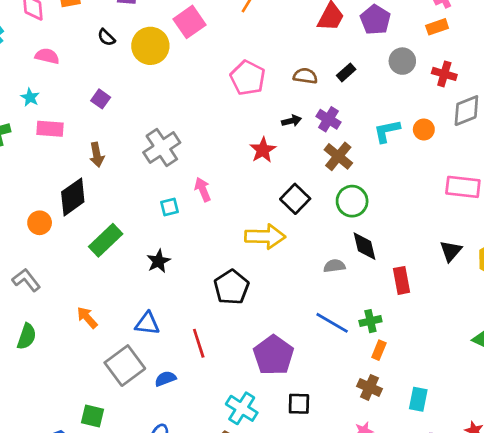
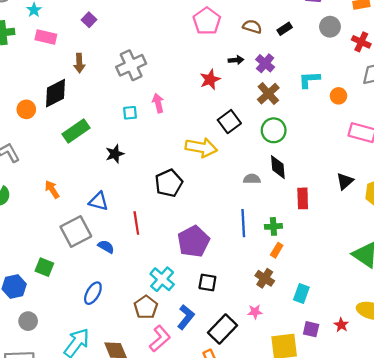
orange circle: (424, 129) -> (338, 96), moved
blue line: (332, 323) -> (243, 223), turned 48
blue semicircle: (165, 379) -> (106, 247), turned 42

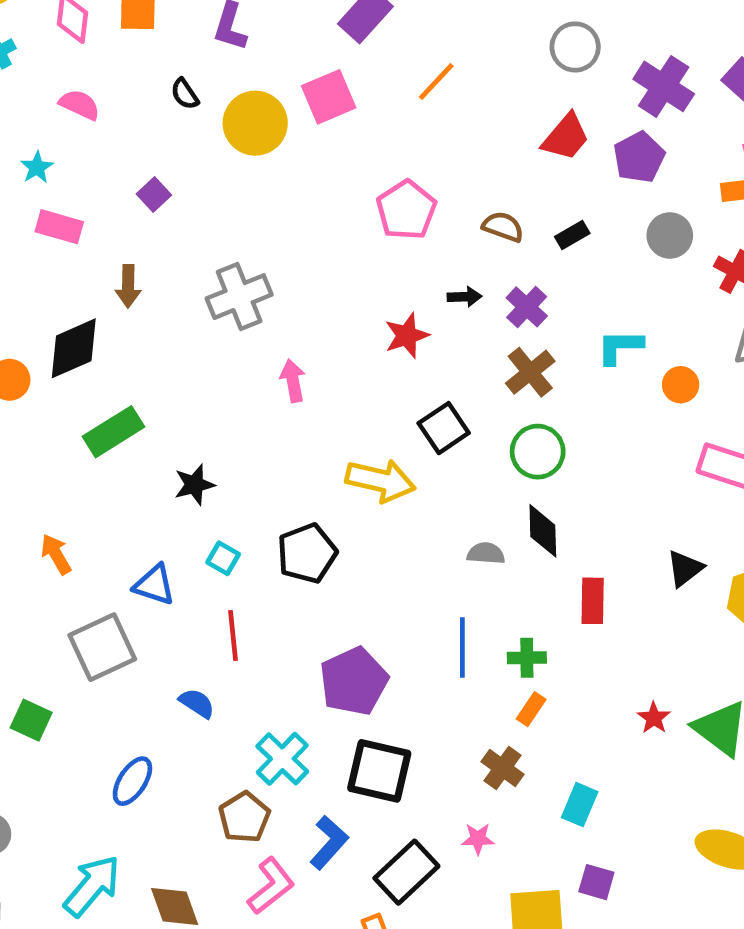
cyan square: (130, 113) -> (223, 558), moved, turned 32
blue semicircle: (106, 247) -> (197, 703), moved
black square: (207, 283) -> (379, 771), size x1.6
red star: (341, 325) -> (654, 718), moved

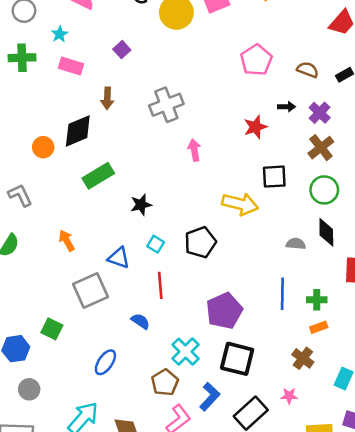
black square: (444, 428) -> (274, 177), turned 30
orange rectangle: (531, 709) -> (319, 327), turned 35

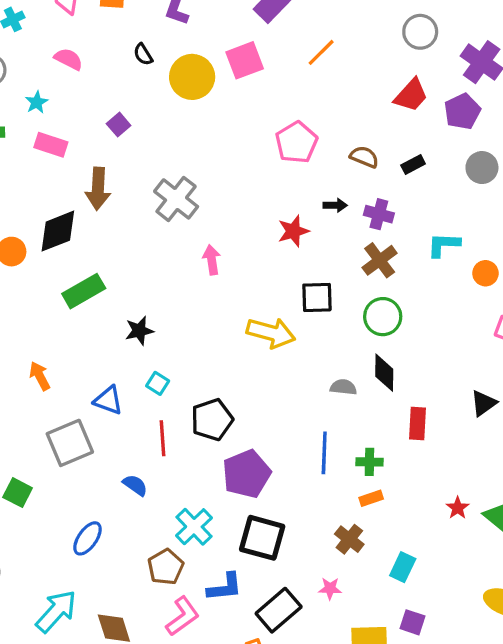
brown arrow: (107, 98) -> (98, 189), size x1.4
gray cross: (166, 105) -> (176, 199), turned -32
purple cross: (320, 113) -> (379, 214), turned -30
black pentagon: (200, 242) -> (212, 420), moved
blue L-shape: (210, 397) -> (225, 587), turned 40

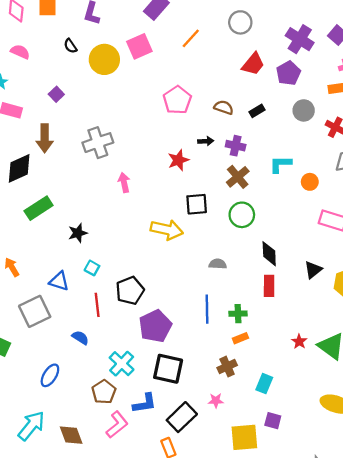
gray circle: (420, 32) -> (240, 22), moved
gray cross: (176, 199) -> (98, 143), turned 36
black diamond: (384, 373) -> (269, 254), moved
brown cross: (349, 539) -> (227, 367), turned 30

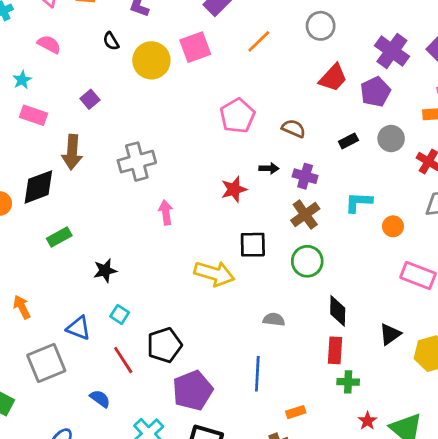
black rectangle: (257, 111) -> (348, 141), moved
green rectangle: (39, 208) -> (59, 237), size x0.7
red line: (97, 305) -> (123, 360), turned -30
green cross: (238, 314) -> (348, 382), moved

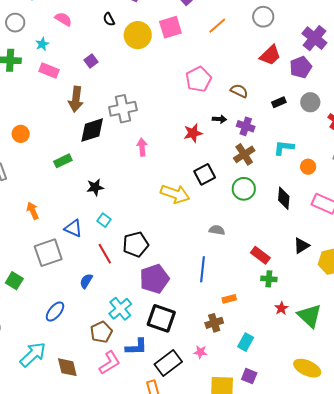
black diamond: (38, 187) -> (92, 130), moved
black square: (253, 245) -> (205, 174), turned -30
black diamond: (338, 311) -> (284, 198), moved
red rectangle: (335, 350) -> (260, 255), turned -60
blue semicircle: (100, 399) -> (86, 281), turned -98

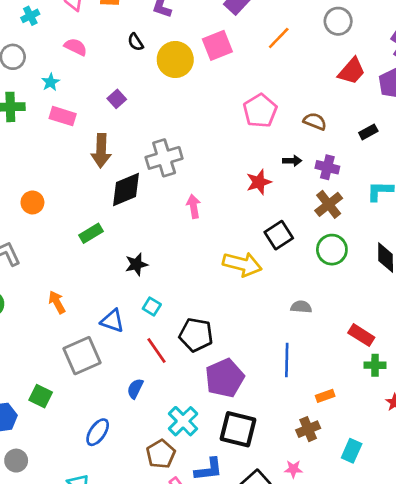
black pentagon: (136, 244) -> (196, 335), turned 30

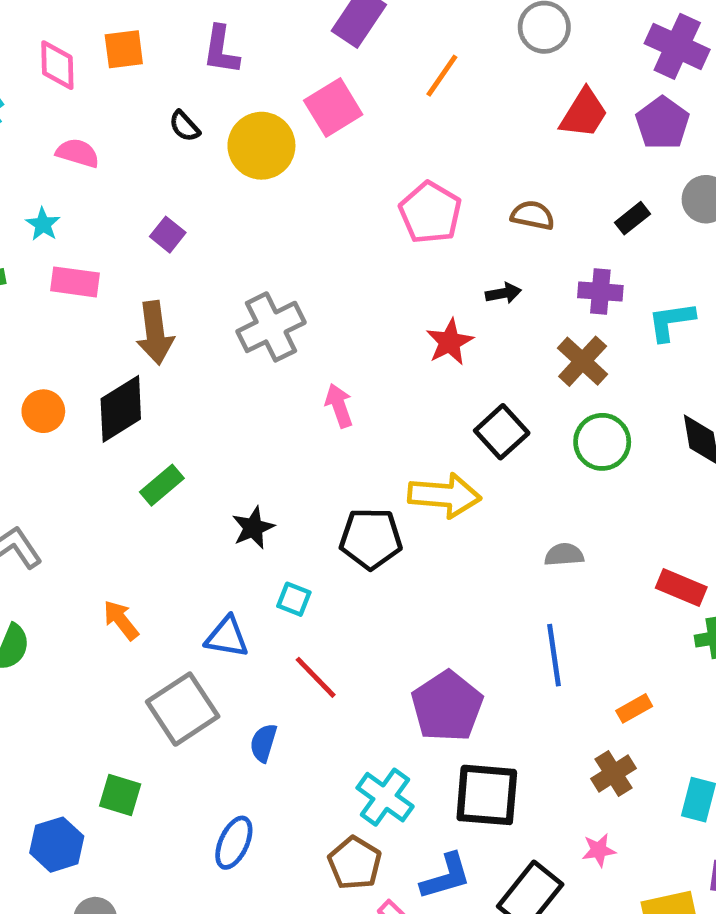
purple cross: (327, 167) -> (600, 292), moved
black diamond: (126, 189) -> (121, 409), moved
orange circle: (32, 202) -> (43, 411), moved
black pentagon: (196, 335) -> (371, 539), moved
blue semicircle: (135, 389) -> (263, 743), moved

